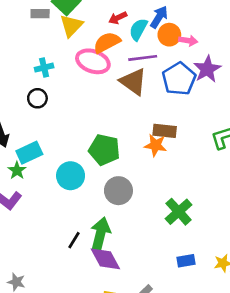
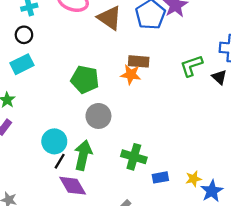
cyan rectangle: (29, 153) -> (22, 64), moved
cyan circle: (71, 176) -> (54, 141), moved
green cross: (179, 212) -> (134, 157), moved, turned -30
purple diamond: (105, 259) -> (73, 186), moved

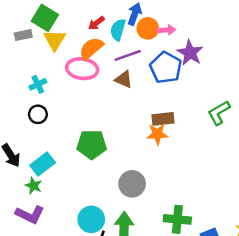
brown triangle: (110, 18) -> (124, 79), size x0.7
cyan rectangle: (22, 64) -> (43, 164), moved
green pentagon: (85, 80) -> (92, 144), moved

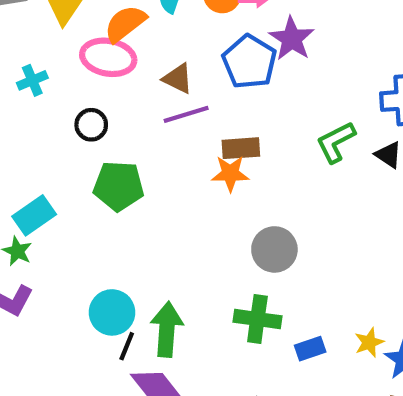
purple line: (128, 55) -> (186, 114), moved
black circle: (38, 114) -> (91, 125), moved
gray circle: (132, 184) -> (274, 249), moved

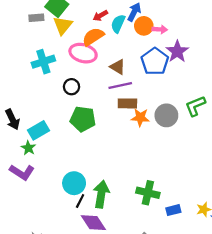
cyan cross: (32, 80) -> (43, 62), size x1.5
brown rectangle: (241, 148) -> (127, 103), moved
gray circle: (274, 249) -> (166, 115), moved

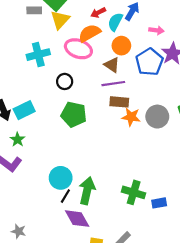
orange circle: (144, 26) -> (121, 46), moved
cyan rectangle: (39, 130) -> (24, 110), moved
blue rectangle: (173, 210) -> (159, 203), moved

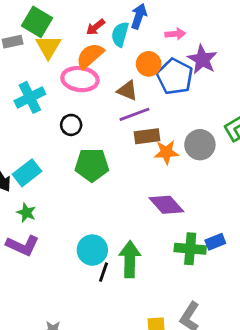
orange circle: (121, 46) -> (149, 64), moved
blue rectangle: (159, 203) -> (215, 242), moved
purple diamond: (77, 219) -> (166, 205), moved

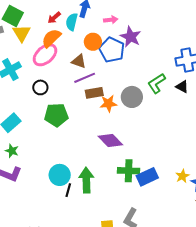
pink ellipse: (80, 79) -> (45, 55), turned -45
blue rectangle: (215, 242) -> (147, 177), moved, size x1.5

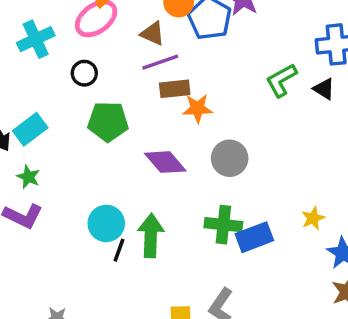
gray circle: (132, 97) -> (230, 158), moved
purple diamond: (110, 140) -> (165, 162), moved
yellow star: (182, 176) -> (313, 218), moved

